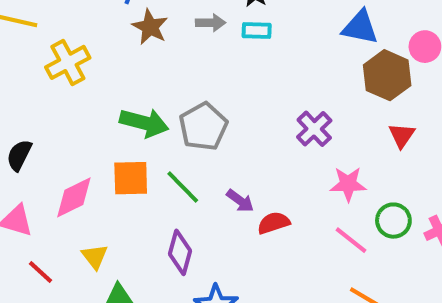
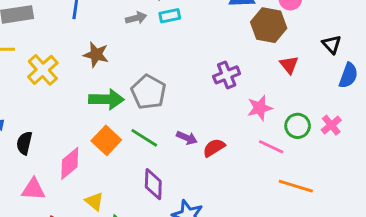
brown star: (150, 27) -> (96, 55), moved
purple cross: (314, 129) -> (227, 75), turned 35
orange square: (131, 178) -> (106, 140), turned -32

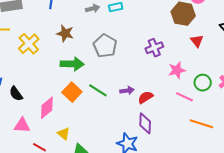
gray pentagon: (149, 92) -> (105, 46), moved
purple arrow: (187, 138) -> (127, 90), turned -32
black semicircle: (24, 143) -> (16, 94), turned -49
purple diamond: (153, 184) -> (145, 123), moved

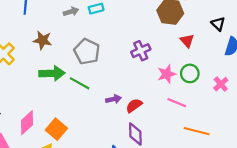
green circle: (203, 83) -> (190, 73), moved
green line: (98, 90) -> (80, 83), moved
orange square: (72, 92) -> (56, 129), moved

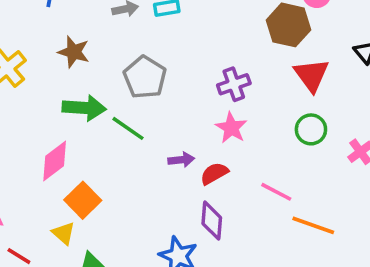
red triangle: (187, 41) -> (311, 75), size x1.5
pink star: (167, 74) -> (231, 128), moved, turned -30
pink line: (177, 103) -> (276, 192), moved
pink diamond: (27, 123) -> (55, 161), moved

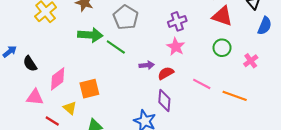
red triangle: (311, 75) -> (222, 16), turned -35
pink diamond: (55, 161) -> (58, 79), moved
orange square: (83, 200) -> (89, 89), turned 30
orange line: (313, 225) -> (235, 96), moved
yellow triangle: (64, 233) -> (70, 108), moved

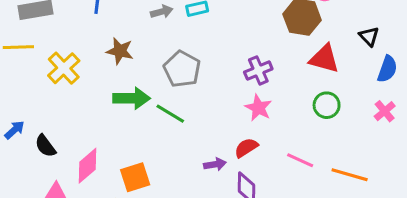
pink cross: (251, 61) -> (385, 111), moved
purple arrow: (147, 65) -> (215, 164), moved

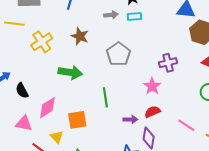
green arrow: (132, 98) -> (70, 72), moved
pink star: (258, 108) -> (152, 86), moved
green line: (170, 114) -> (105, 97), moved, turned 42

